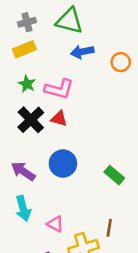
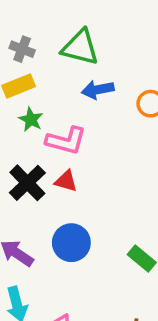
gray cross: (27, 22) -> (22, 49), turned 36
green star: (27, 84) -> (31, 120), moved

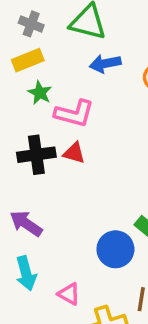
black cross: (27, 183) -> (36, 155), turned 36
blue circle: (71, 243) -> (115, 249), moved

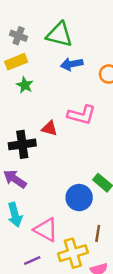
pink L-shape: (74, 113) -> (82, 115), moved
black cross: (36, 155) -> (22, 144), moved
pink triangle: (69, 294) -> (46, 230), size x1.5

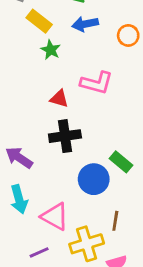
yellow rectangle: (16, 62) -> (39, 21), moved, turned 60
green star: (25, 85) -> (51, 50), moved
black cross: (22, 144) -> (65, 136), moved

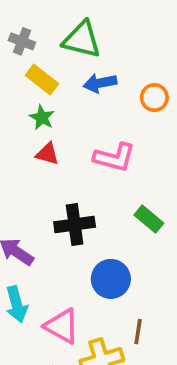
green star: (51, 50) -> (42, 118), moved
red triangle: (59, 99) -> (47, 154), moved
green rectangle: (121, 162) -> (149, 219), moved

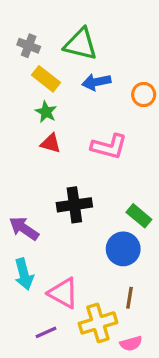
green rectangle: (149, 219) -> (139, 216), moved
blue circle: (111, 279) -> (123, 249), moved

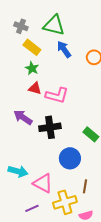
blue arrow: (96, 82) -> (64, 49), turned 66
pink L-shape: (109, 147) -> (57, 95), moved
purple arrow: (24, 228) -> (23, 117), moved
blue circle: (123, 249) -> (70, 158), moved
cyan arrow: (24, 274) -> (18, 171), turned -60

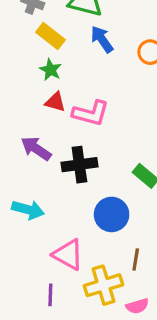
cyan arrow: (18, 171) -> (28, 210), moved
purple line: (32, 208) -> (50, 295), turned -64

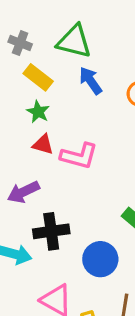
purple arrow: (36, 149) -> (23, 192), turned -60
black cross: (79, 165) -> (51, 231), moved

